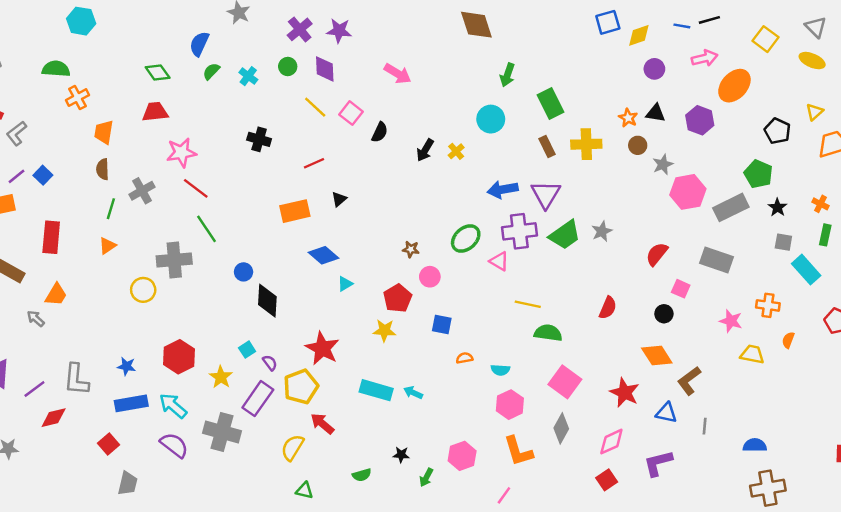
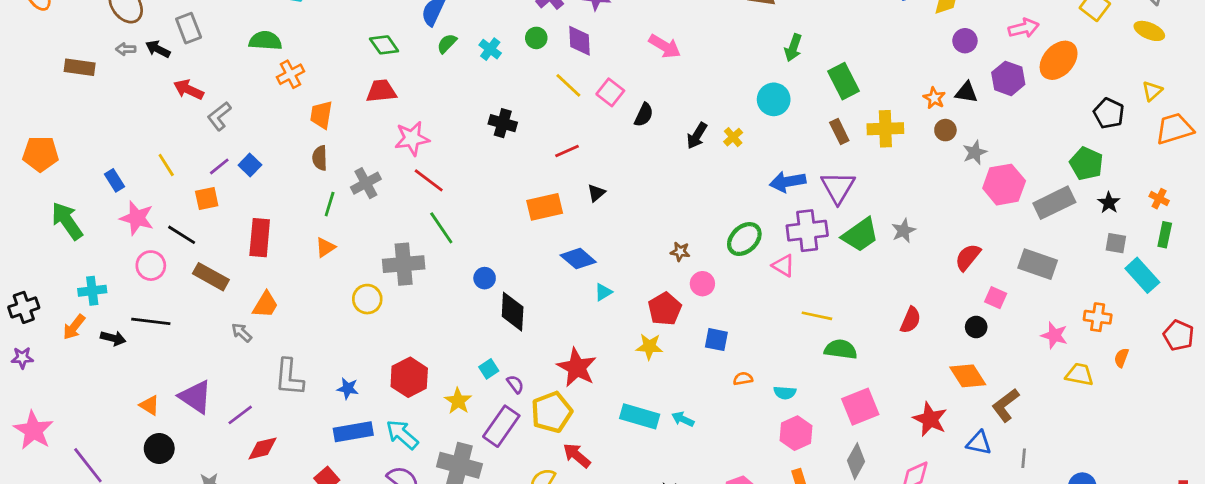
purple hexagon: (700, 120) -> (1008, 78), moved
gray L-shape: (76, 379) -> (289, 377), moved
pink square: (565, 382) -> (860, 407), turned 32

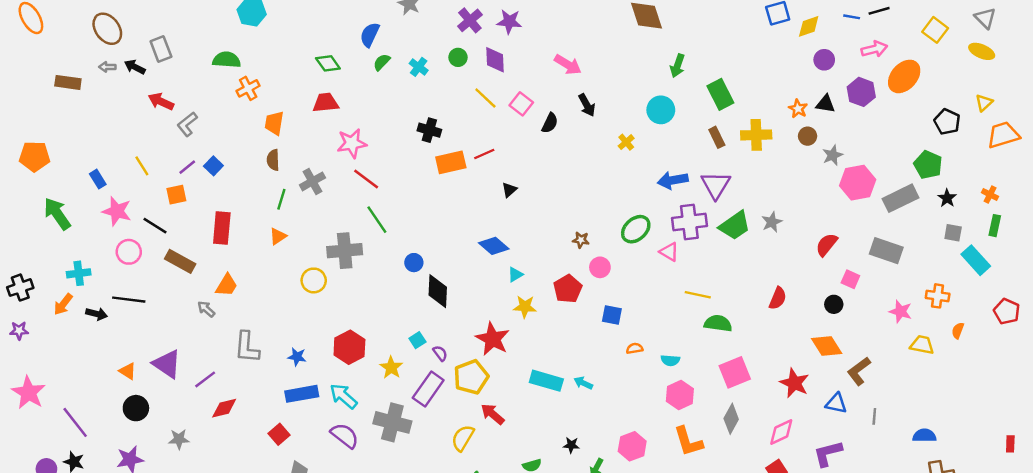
black arrow: (697, 136) -> (587, 105), moved, turned -60
orange rectangle: (545, 207) -> (451, 162), moved
yellow star: (649, 347) -> (525, 307), moved

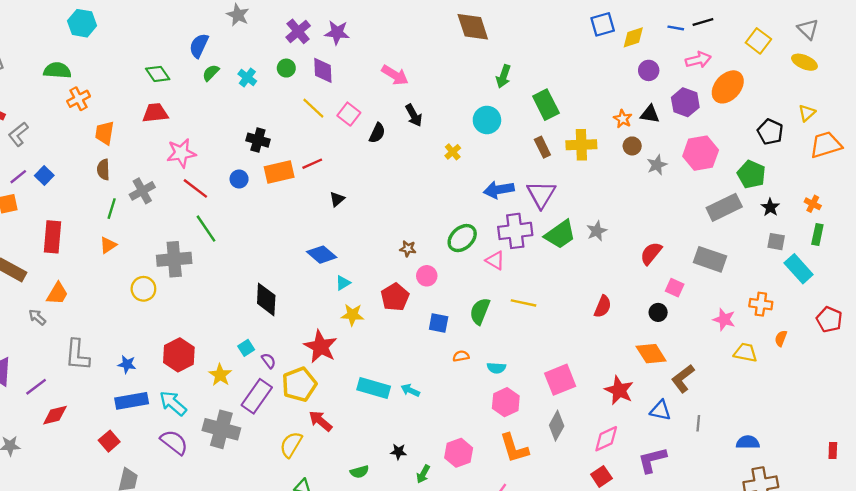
pink hexagon: (858, 183) -> (701, 153), moved
blue circle: (414, 263) -> (239, 179), moved
green semicircle: (718, 323) -> (480, 311), moved, turned -76

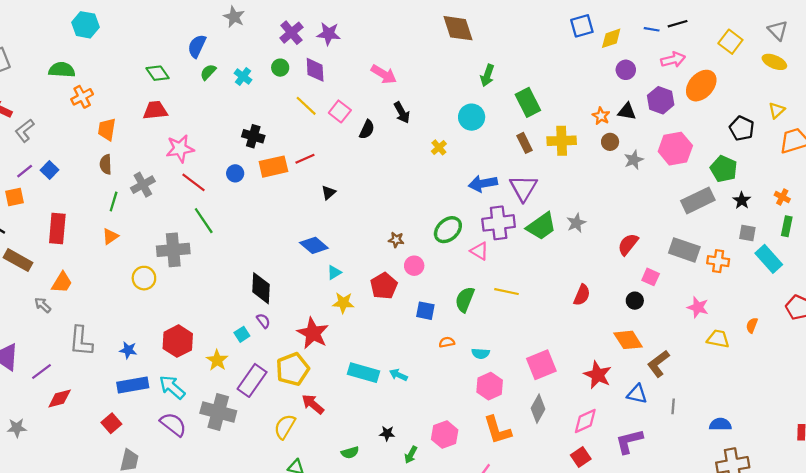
orange cross: (761, 304) -> (718, 261), moved
purple semicircle: (269, 361) -> (263, 321), moved

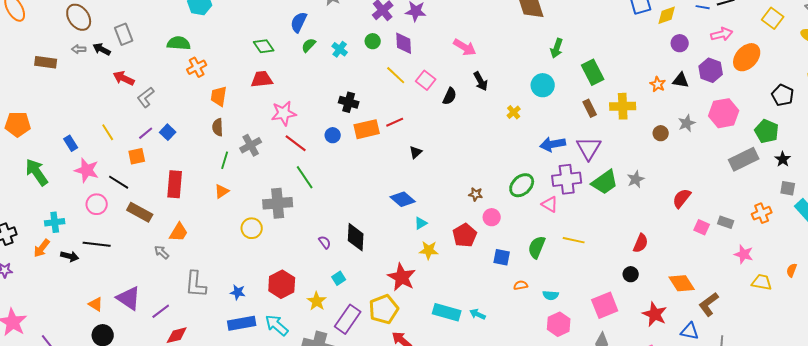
brown circle: (610, 142) -> (661, 133), moved
gray rectangle: (684, 250) -> (726, 222), moved, size x0.6
orange cross: (718, 261) -> (762, 213), turned -30
black circle: (635, 301) -> (631, 274), moved
purple semicircle: (263, 321) -> (325, 242), moved

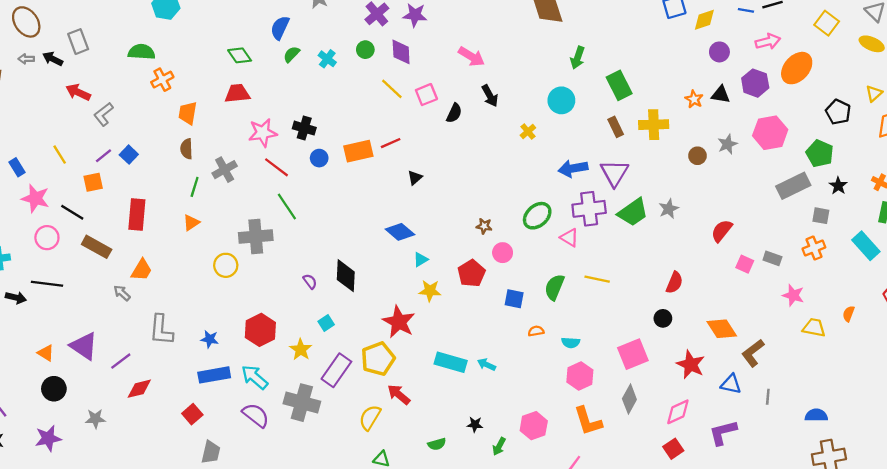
pink square: (426, 80) -> (426, 95), turned 30
black cross: (349, 102) -> (304, 128), moved
gray square: (788, 188) -> (821, 216), moved

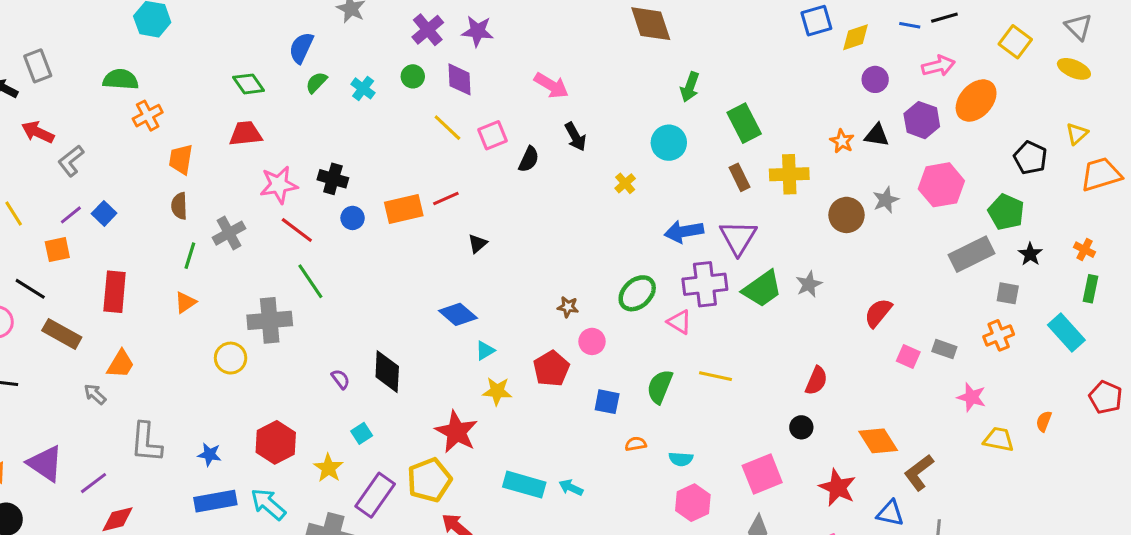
brown circle: (697, 156) -> (847, 215), size x1.5

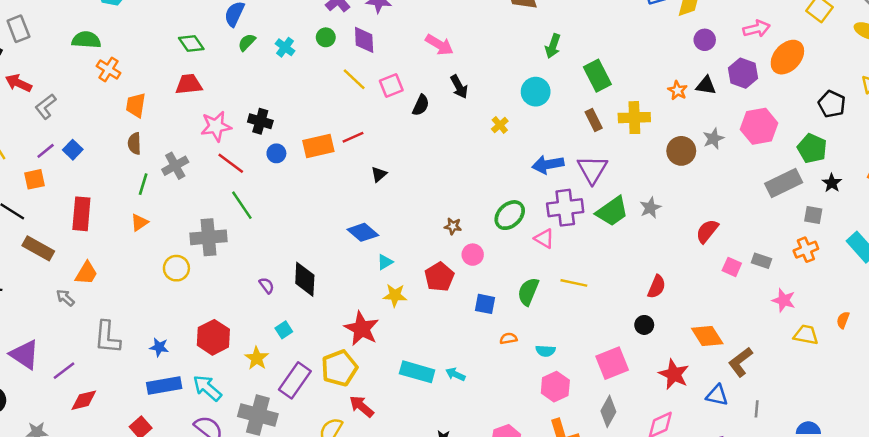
orange cross: (148, 116) -> (109, 69), turned -30

